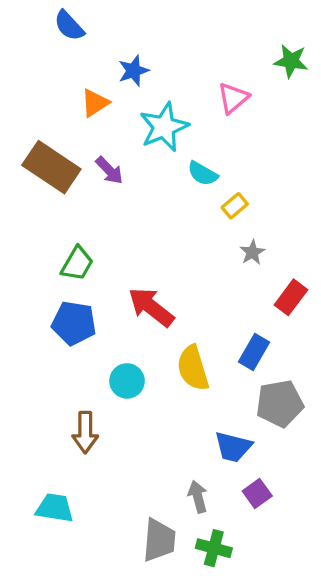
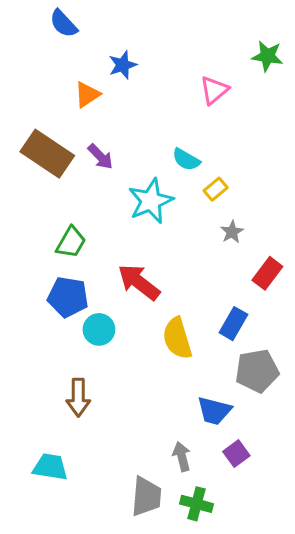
cyan star: (164, 127) -> (151, 201), moved
cyan circle: (127, 381) -> (99, 329), moved

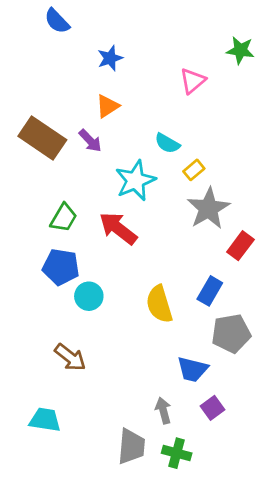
orange triangle: (87, 95) -> (107, 106), moved
gray star: (232, 232) -> (208, 208), size x2.0
red arrow: (139, 282) -> (118, 228), moved
brown arrow: (78, 397) -> (70, 357), turned -52

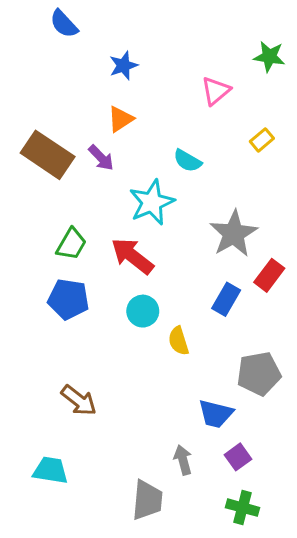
yellow rectangle: (194, 170) -> (262, 140), moved
blue rectangle: (210, 291) -> (226, 299), moved
cyan circle: (89, 296) -> (143, 311), moved
yellow semicircle: (159, 304) -> (179, 341), size x0.7
green cross: (177, 453) -> (243, 508), moved

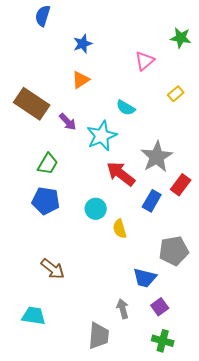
blue semicircle: (64, 24) -> (43, 16), turned 60
purple arrow: (101, 158) -> (68, 122), moved
red arrow: (132, 256) -> (121, 174), moved

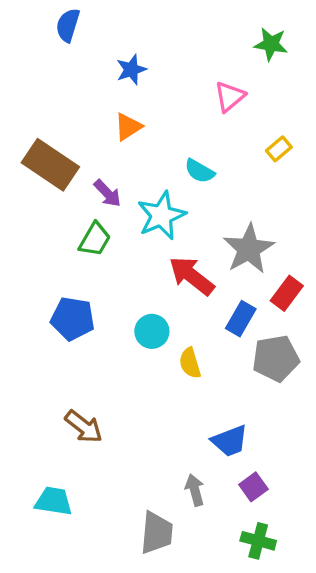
green star: (181, 38) -> (271, 44), moved
green trapezoid: (48, 164) -> (95, 239), moved
gray pentagon: (174, 251) -> (276, 358), moved
blue trapezoid: (145, 278) -> (230, 441), turned -35

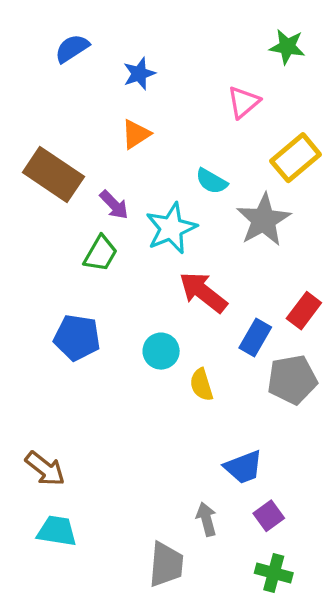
blue semicircle: (68, 25) -> (72, 48), moved, turned 40
yellow rectangle: (279, 149) -> (296, 158), size x1.8
gray star: (249, 249) -> (264, 220), moved
brown arrow: (84, 427) -> (45, 469), moved

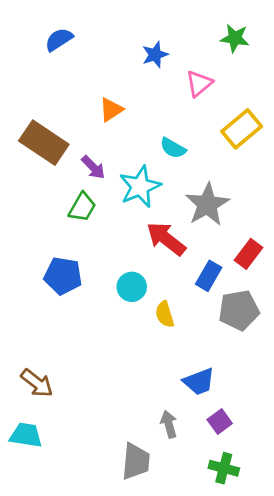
blue star: (139, 74) -> (155, 55), moved
gray star: (264, 220) -> (207, 204), moved
cyan trapezoid: (57, 531) -> (26, 435), moved

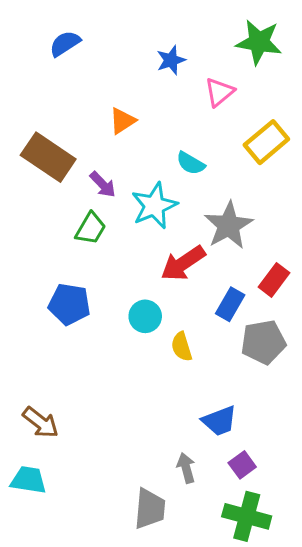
green star: (235, 38) -> (259, 42), size x1.4
red arrow: (166, 239) -> (183, 263), turned -72
green cross: (224, 468) -> (247, 516), size x1.4

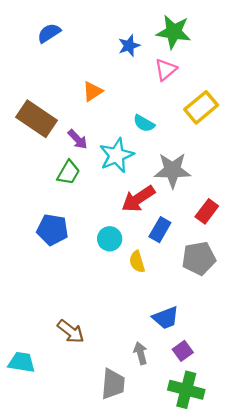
green star: (259, 42) -> (174, 32), moved
gray star: (229, 225) -> (172, 170), turned 30
blue rectangle: (230, 304) -> (160, 230), moved
brown arrow: (41, 422) -> (71, 331), moved

